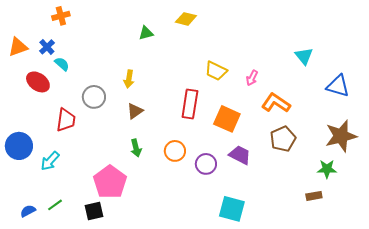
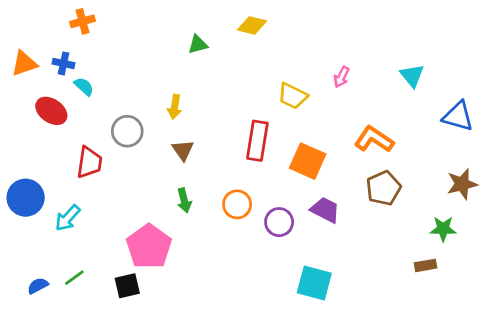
blue cross: (47, 47) -> (64, 63), turned -35
pink arrow: (252, 78) -> (341, 77), moved
brown triangle: (135, 111) -> (183, 150), turned -30
brown star: (341, 136) -> (462, 184), size x0.7

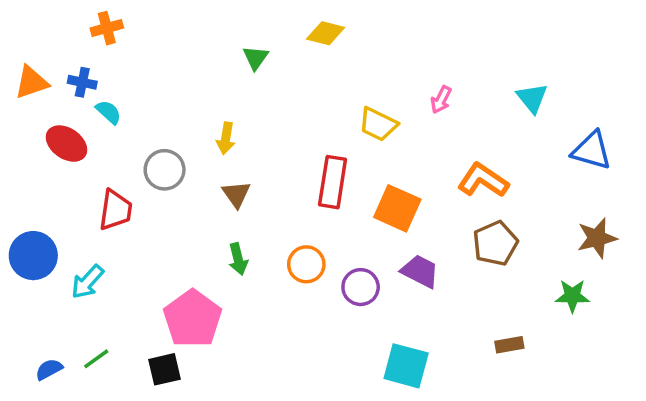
green triangle: (198, 44) -> (256, 58), turned -40
brown rectangle: (426, 265) -> (509, 345), moved

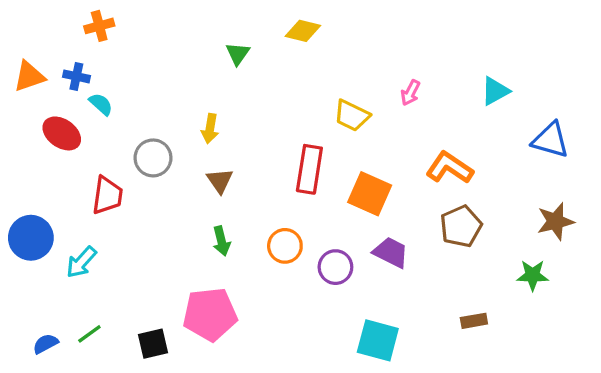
cyan triangle: (532, 98) -> (495, 91), turned 40
pink pentagon: (193, 319) -> (210, 314), moved, turned 30

